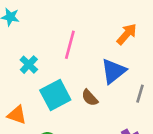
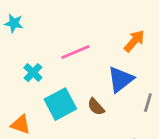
pink line: (70, 45) -> (75, 52), turned 52

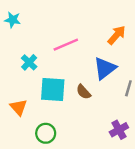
cyan square: (60, 104) -> (53, 90), turned 32
orange triangle: (21, 125) -> (18, 107), turned 30

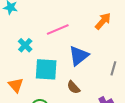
blue triangle: (105, 68) -> (79, 56), moved
brown semicircle: (83, 92) -> (73, 87), moved

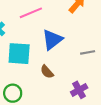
gray line: (113, 68) -> (88, 52), turned 64

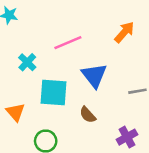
blue triangle: (52, 40) -> (94, 75), turned -30

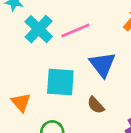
cyan cross: (27, 62) -> (39, 29), moved, size x1.5

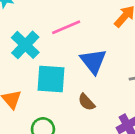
cyan cross: (39, 29) -> (25, 45), moved

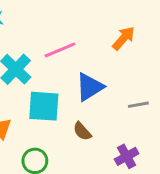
blue triangle: (93, 61) -> (90, 87), turned 36

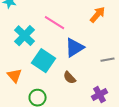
pink line: (60, 50) -> (54, 23), turned 55
cyan square: (44, 106) -> (44, 61), turned 30

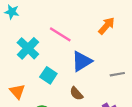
cyan square: (44, 61) -> (48, 75), size x0.7

